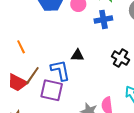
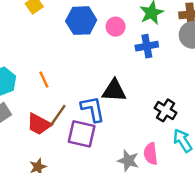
black triangle: (77, 55) -> (114, 91), size x1.5
black cross: (120, 58) -> (166, 110), moved

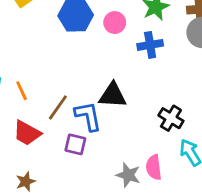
orange line: (44, 80) -> (22, 91), moved
brown line: (58, 115) -> (58, 107), moved
purple square: (82, 134) -> (75, 144), size x0.7

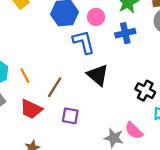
black triangle: (113, 95) -> (98, 75), turned 40
blue L-shape: (88, 116) -> (84, 42), moved
pink semicircle: (154, 167) -> (134, 131), turned -36

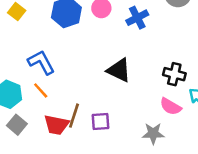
blue L-shape: (84, 42) -> (41, 62), moved
brown line: (55, 87) -> (74, 116), moved
pink semicircle: (134, 131) -> (171, 106), moved

